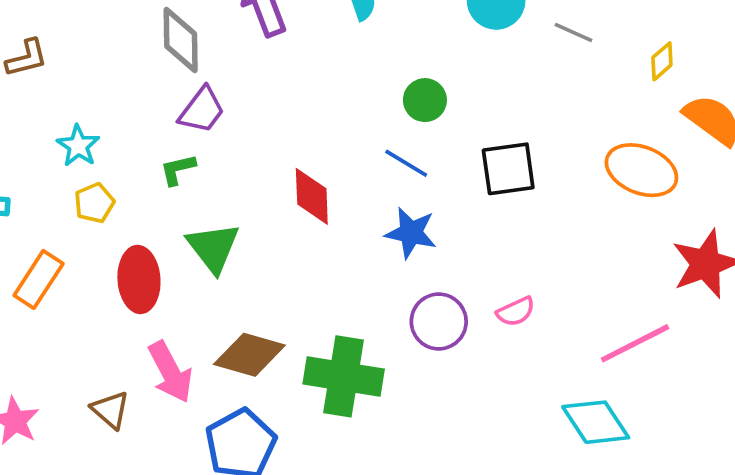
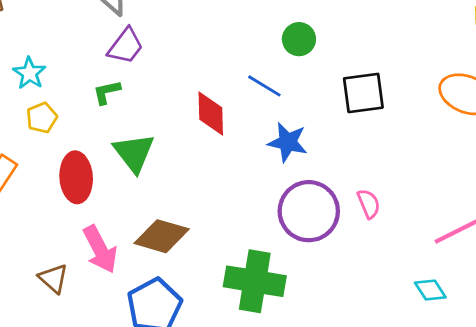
blue line: (406, 163) -> (264, 86), moved
pink semicircle: (516, 312) -> (369, 204), turned -88
purple circle: (439, 322) -> (309, 211), size x1.4
green cross: (344, 376) -> (255, 281), moved
cyan diamond: (596, 422) -> (430, 290), size x0.6

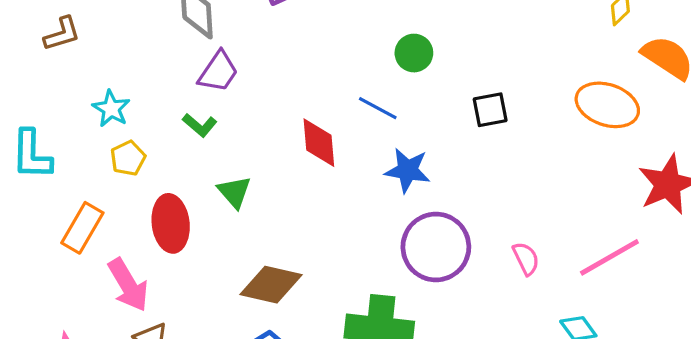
green L-shape: (107, 92) -> (200, 125), turned -124
black square: (363, 93) -> (490, 110), size x0.7
green triangle: (134, 153) -> (234, 192), size x0.7
pink semicircle: (369, 204) -> (526, 259), moved
pink arrow: (100, 249) -> (128, 285), moved

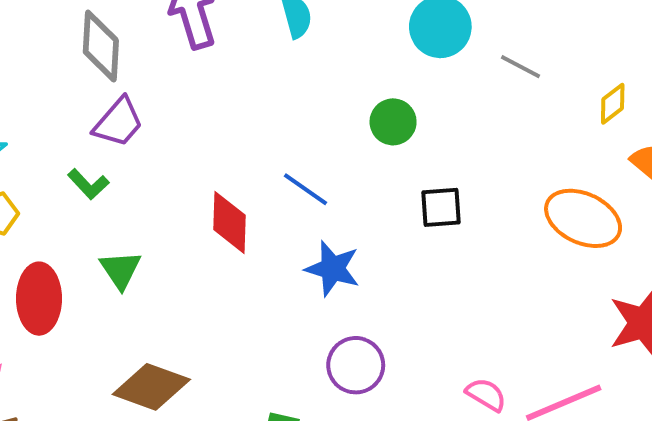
green circle: (414, 53) -> (393, 122), moved
purple circle: (436, 247) -> (356, 365), size x0.7
pink semicircle: (526, 259) -> (486, 395), moved, turned -40

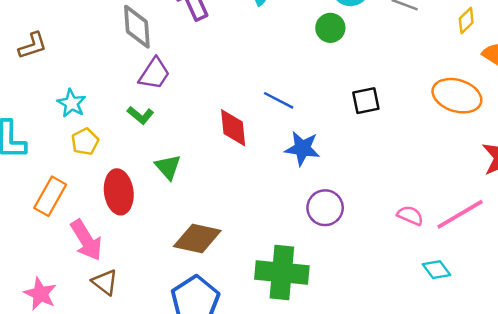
green circle: (393, 122) -> (330, 28), moved

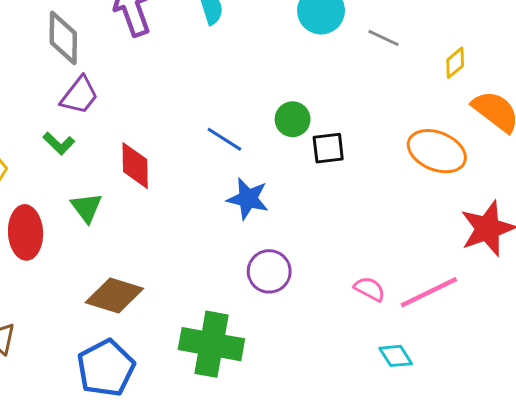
green circle: (330, 28) -> (293, 119), moved
red diamond: (233, 128) -> (135, 166), moved

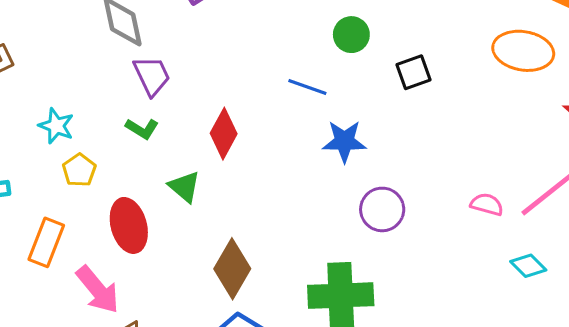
purple trapezoid: (79, 95) -> (152, 76), turned -51
green circle: (293, 119) -> (351, 35), moved
red diamond: (135, 166) -> (224, 134), turned 42
brown diamond: (114, 296) -> (232, 269), turned -64

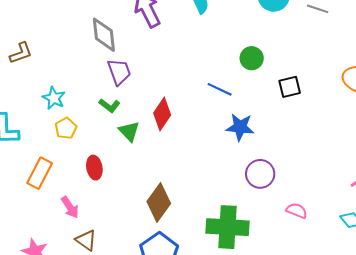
green triangle: (184, 187) -> (129, 131), moved
pink semicircle: (487, 204) -> (297, 211), moved
red ellipse: (129, 225) -> (94, 168), size x0.7
pink arrow: (98, 290) -> (70, 207), size x0.7

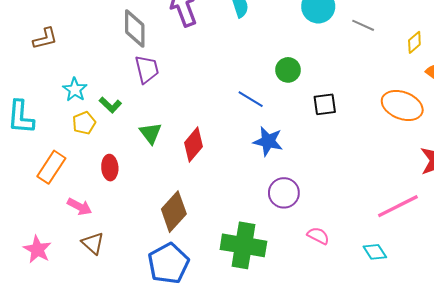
green L-shape: (109, 105) -> (110, 105), moved
red diamond: (162, 114) -> (194, 145), moved
pink arrow: (70, 207) -> (80, 207), turned -35

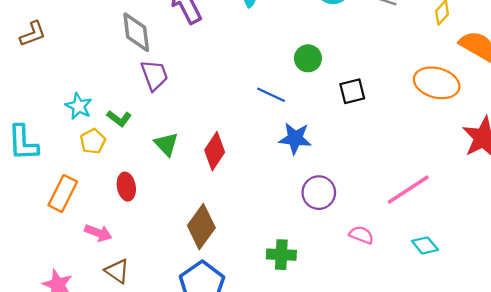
brown L-shape: (45, 39) -> (33, 34), moved
pink line: (398, 206) -> (408, 190), moved
green cross: (243, 245) -> (281, 255), size x0.6

